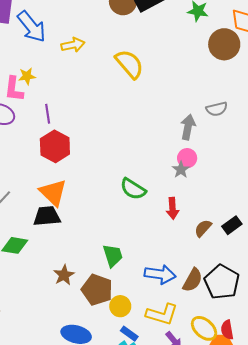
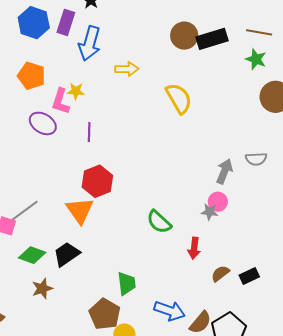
blue arrow: (32, 27) -> (90, 43), turned 44
red hexagon: (55, 146) -> (97, 181), moved
gray star: (181, 170) -> (210, 212), turned 30
black trapezoid: (47, 216) -> (67, 254), moved, turned -40
brown star: (64, 275) -> (42, 289), moved

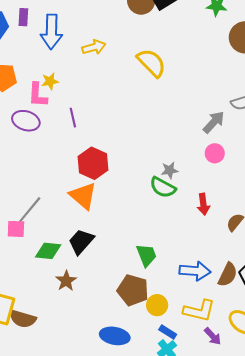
purple rectangle: (66, 22) -> (23, 17), size x0.7
gray arrow: (224, 171) -> (214, 122), turned 35
gray star: (210, 212) -> (170, 170), moved

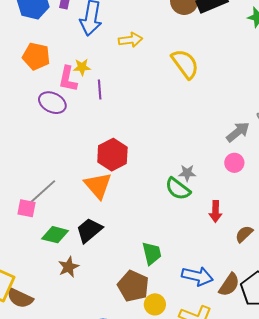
purple line: (73, 118) -> (100, 89), moved

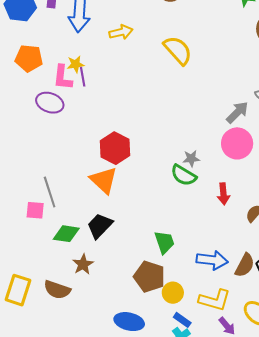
purple line: (100, 89) -> (83, 77), moved
pink circle: (234, 163) -> (237, 143), size x1.6
gray line: (43, 191) -> (50, 192), turned -60
brown semicircle: (20, 298) -> (57, 290), moved

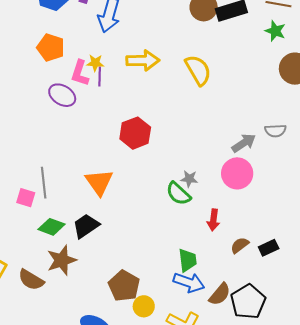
yellow arrow: (121, 32) -> (143, 60), moved, size x1.4
red hexagon: (115, 148) -> (135, 133), moved
green trapezoid: (164, 242) -> (188, 260), moved
brown star: (83, 264) -> (62, 260), size x1.4

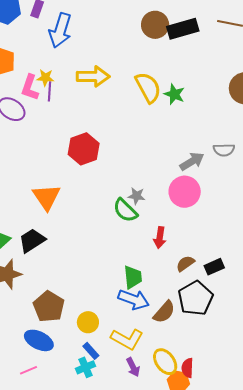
green star: (275, 31) -> (174, 94), moved
brown pentagon: (124, 286) -> (49, 306), moved
black pentagon: (248, 302) -> (195, 298), moved

